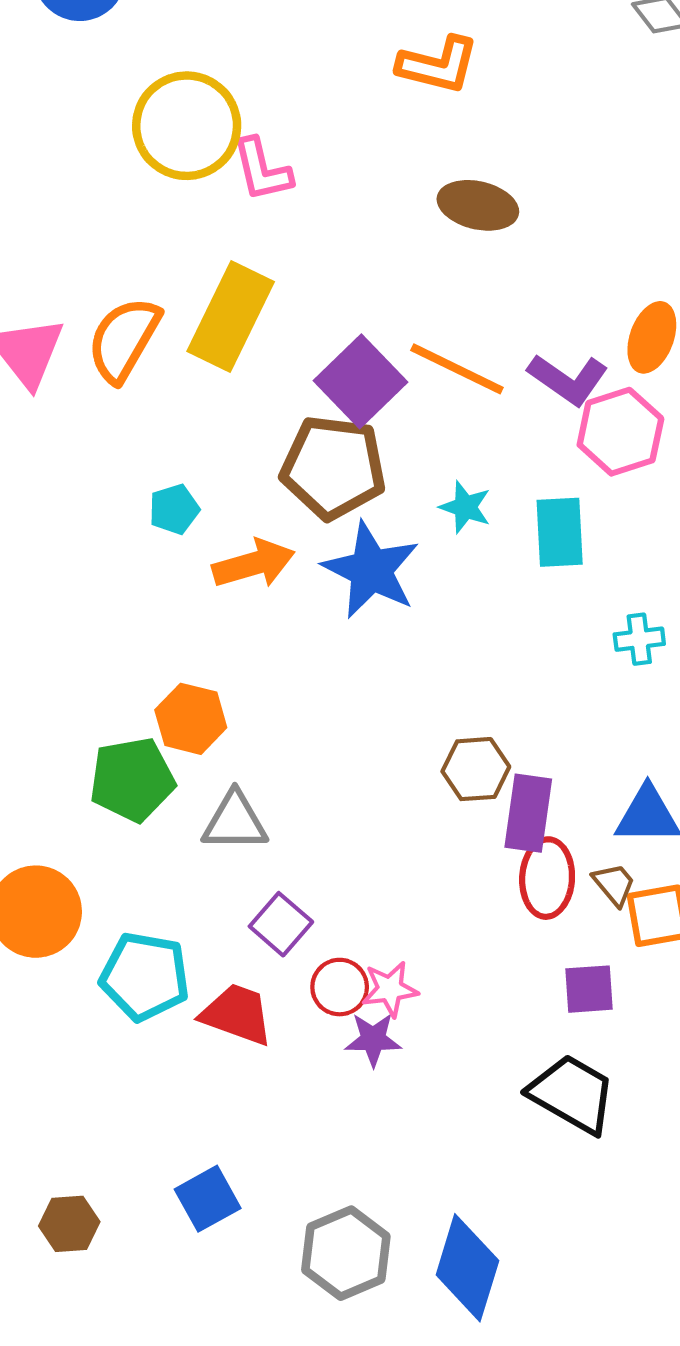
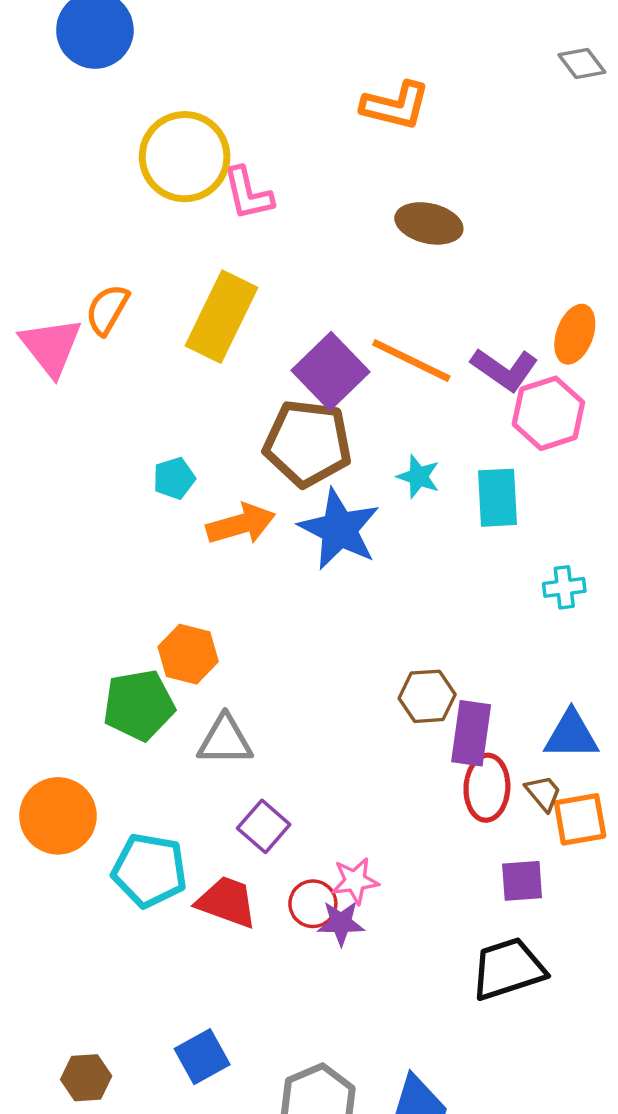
orange semicircle: (124, 339) -> (107, 310), moved, size x0.7
red circle: (340, 987) -> (313, 904), moved
black trapezoid: (572, 1094) -> (508, 969), turned -48

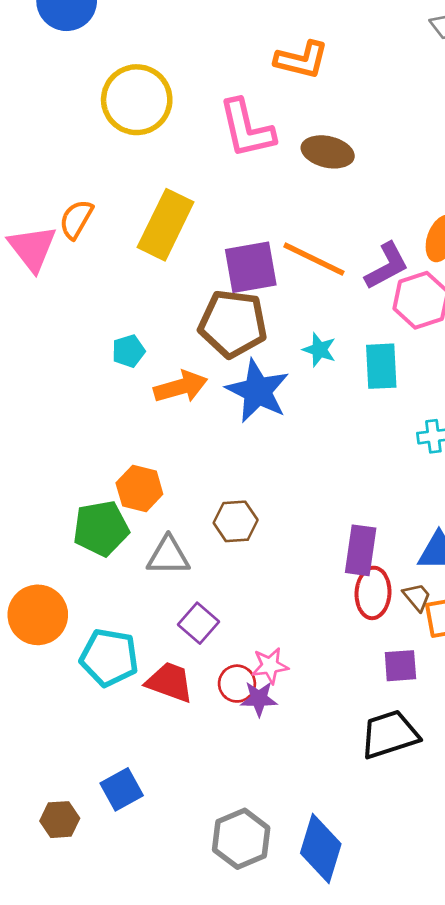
pink L-shape: (248, 194) -> (247, 129), moved, size x1.4
purple L-shape: (505, 369) -> (387, 266), turned -63
purple square: (330, 371) -> (251, 267), turned 34
brown hexagon: (427, 696) -> (236, 521), moved
blue square: (202, 1057) -> (122, 789), moved

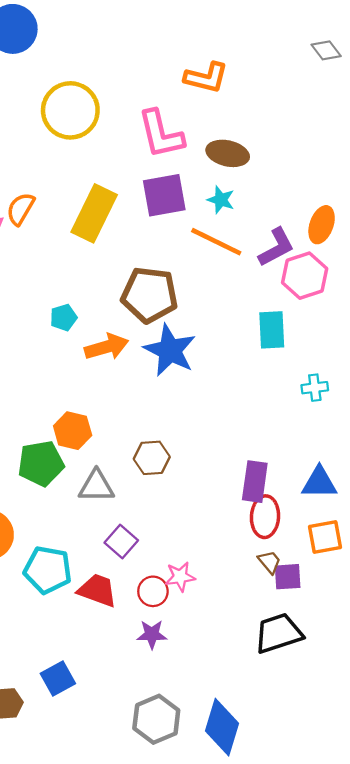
purple square: (251, 267) -> (164, 195), moved
cyan star: (319, 350) -> (221, 200), moved
brown trapezoid: (417, 597) -> (270, 562), moved
purple star: (259, 699) -> (152, 634), moved

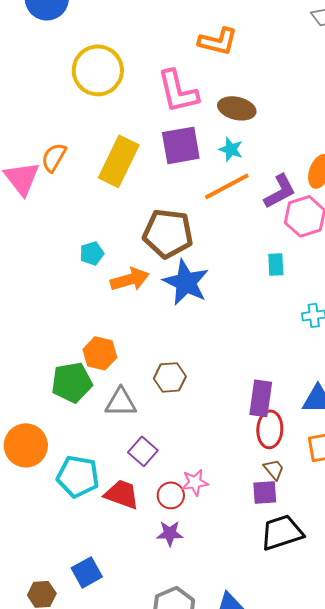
orange line: (216, 242) -> (227, 186), turned -54
cyan rectangle: (272, 330) -> (276, 264), size x0.7
purple square: (288, 577) -> (265, 492), moved

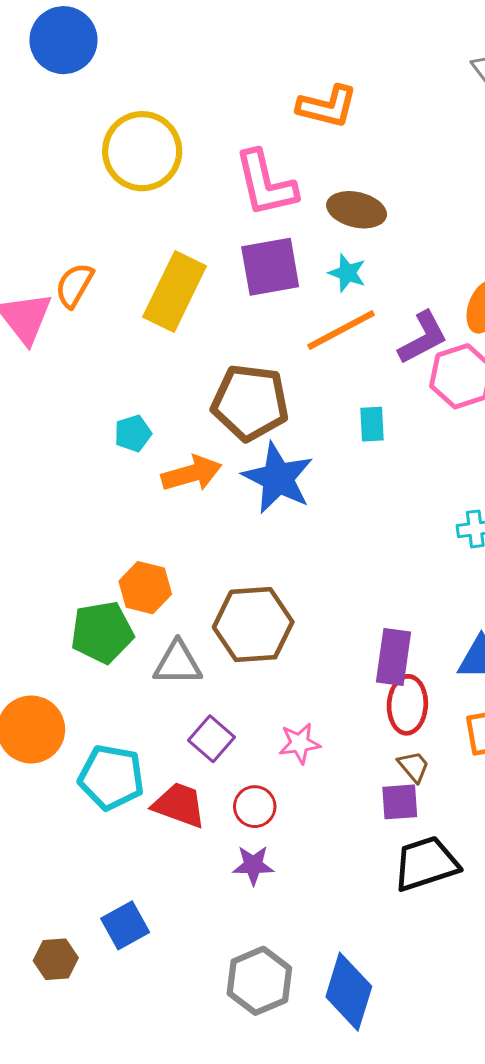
cyan rectangle: (276, 264) -> (372, 424), moved
brown hexagon: (170, 377) -> (253, 625), size x1.6
pink star: (195, 482) -> (299, 743), moved

